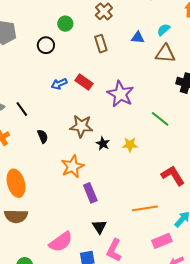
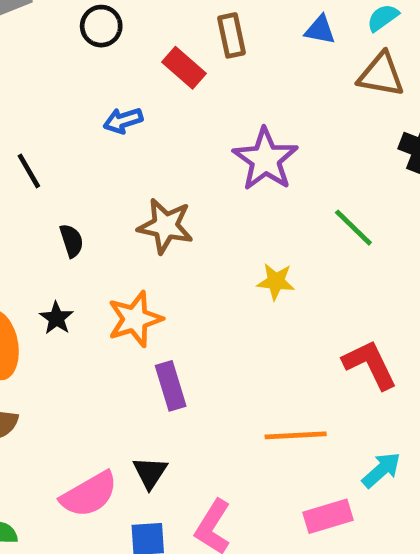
red rectangle: (84, 82) -> (184, 68), moved
black star: (103, 144) -> (56, 318), moved
black triangle: (99, 227) -> (150, 473), moved

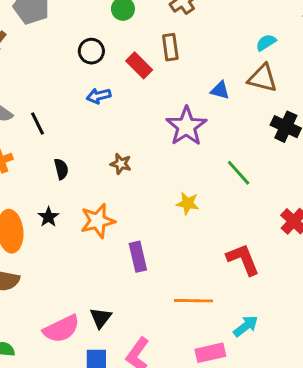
black circle: (101, 26) -> (91, 51), moved
blue triangle: (320, 30) -> (220, 90), moved
brown star: (165, 226) -> (121, 164), size x0.6
purple rectangle: (171, 386) -> (138, 257), moved

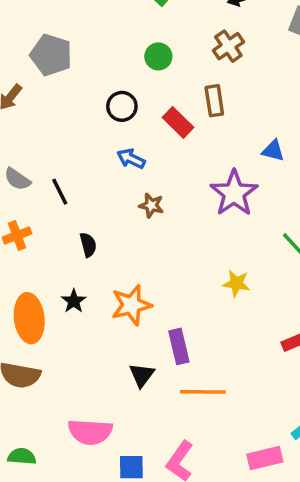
blue arrow: (99, 96) -> (131, 159), turned 40
brown star: (121, 164) -> (151, 205), moved
orange line: (193, 301) -> (203, 392), moved
black triangle: (101, 318) -> (142, 375), moved
pink semicircle: (61, 329) -> (90, 432), turned 30

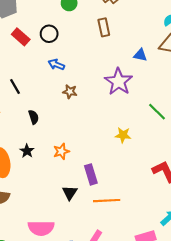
red rectangle: (178, 122) -> (21, 37), moved
orange star: (131, 305) -> (61, 151), size x0.7

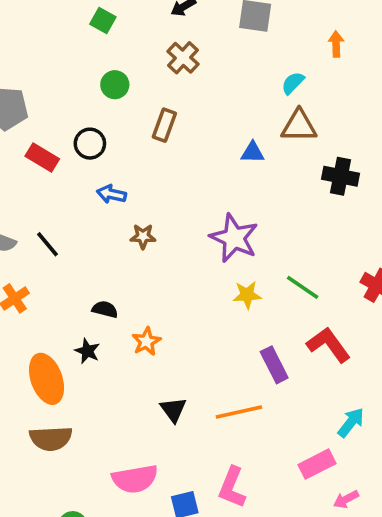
brown rectangle: (104, 27) -> (164, 125), moved, turned 42
purple star: (119, 82) -> (234, 238), moved
green line: (157, 112) -> (303, 287), moved
black semicircle: (34, 117) -> (105, 309), moved, turned -48
purple rectangle: (91, 174) -> (274, 365), moved

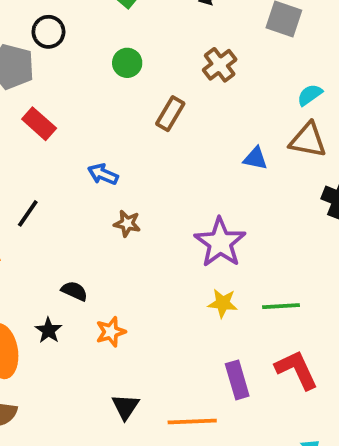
brown cross: (183, 58) -> (220, 65), moved
black circle: (90, 144) -> (48, 32), moved
black line: (47, 244) -> (28, 213), turned 64
green line: (303, 287) -> (281, 306), turned -48

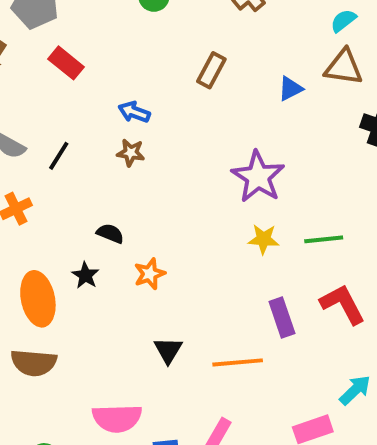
brown rectangle: (170, 114) -> (211, 70), moved
blue triangle: (255, 158) -> (290, 89), turned -36
brown star: (127, 223) -> (131, 153), moved

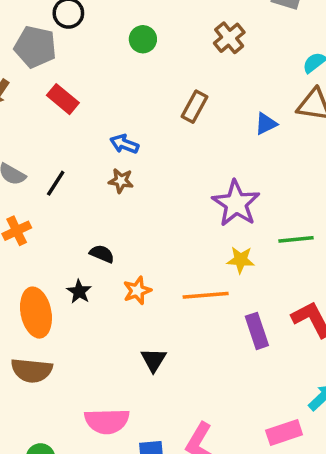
green line: (324, 239) -> (296, 239), moved
orange line: (238, 362) -> (206, 295), moved

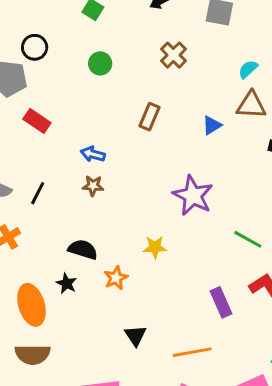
green line: (296, 239) -> (248, 239), moved, turned 40
black semicircle: (102, 254) -> (83, 249), size x1.4
yellow star: (241, 260) -> (155, 247), moved
orange line: (206, 295) -> (192, 352), moved

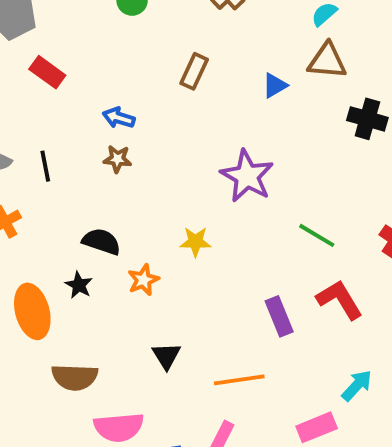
black line: (38, 193) -> (45, 166), turned -40
brown semicircle: (33, 354) -> (75, 377), moved

